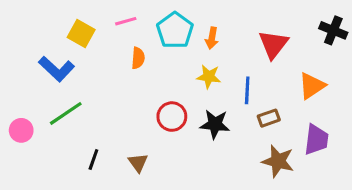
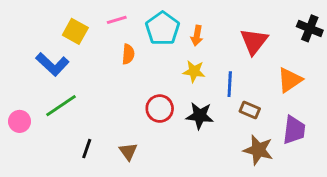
brown rectangle: (269, 118) -> (250, 110), turned 42

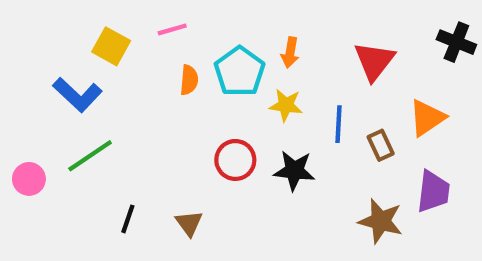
cyan pentagon: (163, 28) -> (240, 72), moved
brown rectangle: (250, 110) -> (381, 145), moved, turned 42

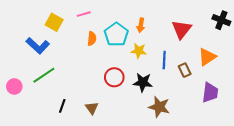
brown star: (381, 221) -> (159, 107), moved

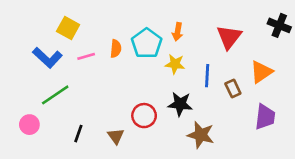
pink line: (84, 14) -> (86, 56), moved
red circle: (114, 77) -> (144, 116), moved
pink circle: (14, 86) -> (29, 125), moved

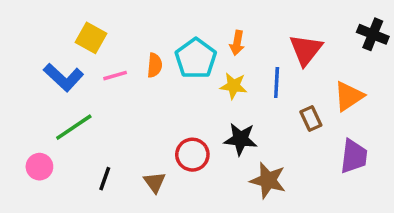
blue line: (207, 76) -> (277, 82), moved

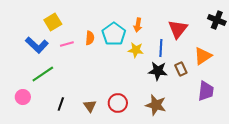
yellow square: (91, 38) -> (53, 22), turned 30
black star: (240, 139) -> (158, 71), moved
red circle: (192, 155) -> (118, 103), moved

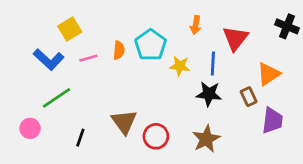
orange arrow: (138, 25) -> (196, 25), moved
brown rectangle: (181, 69) -> (249, 97), moved
brown star: (156, 105) -> (206, 139), turned 30
brown triangle: (90, 106) -> (124, 122), moved, size x1.5

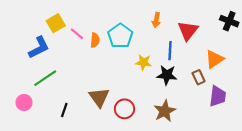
pink line: (88, 58) -> (77, 34), moved, turned 56
blue L-shape: (49, 59) -> (39, 48), turned -70
yellow star: (180, 66) -> (144, 62), moved

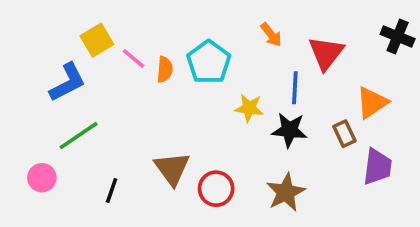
orange arrow: (156, 20) -> (271, 35), turned -48

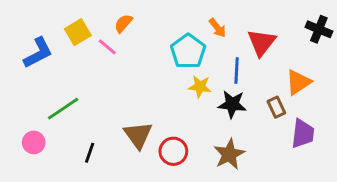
cyan pentagon: (209, 62) -> (188, 51), moved
orange semicircle: (165, 69) -> (123, 23), moved, turned -144
blue L-shape: (68, 82) -> (38, 53), moved

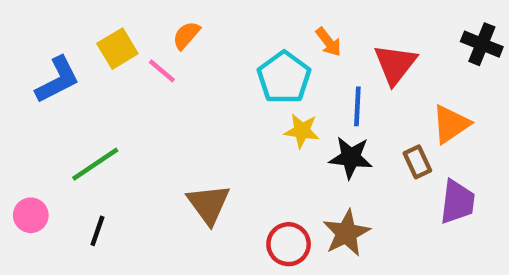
pink circle: (34, 142) -> (31, 215), moved
red circle: (173, 151) -> (289, 244), moved
black line: (90, 153) -> (97, 231), moved

